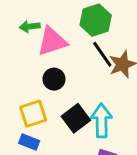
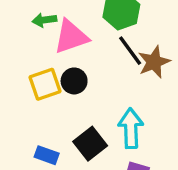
yellow square: (33, 114) -> (45, 84), moved
black square: (76, 118) -> (90, 144), moved

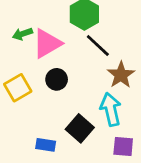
brown star: (154, 62) -> (121, 75), moved
yellow square: (45, 84) -> (18, 88), moved

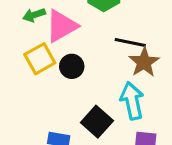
black line: (98, 46) -> (130, 42), moved, turned -32
yellow square: (18, 88) -> (40, 59), moved

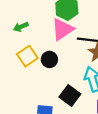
pink triangle: (62, 26) -> (62, 29), moved

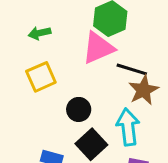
black circle: (49, 59) -> (79, 109), moved

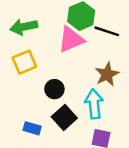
green arrow: (39, 33) -> (24, 27), size x1.5
black line: (132, 69) -> (107, 31), moved

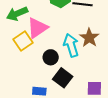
pink triangle: (71, 39) -> (37, 28), moved
cyan arrow: (94, 104) -> (71, 45), moved

